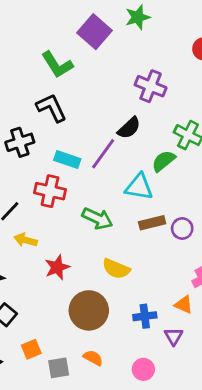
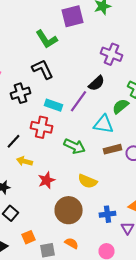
purple square: (95, 32) -> (72, 16), turned 35

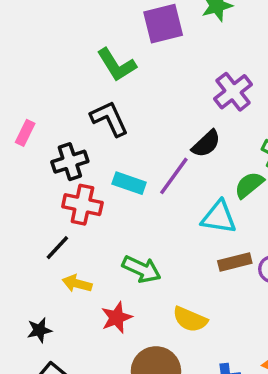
purple cross: (112, 54) -> (233, 92), turned 30
red cross: (42, 127) -> (82, 205), moved
green arrow: (74, 146) -> (142, 269), moved

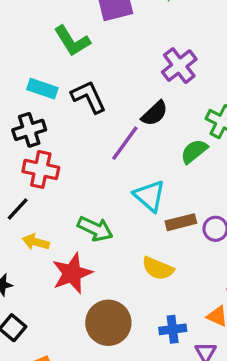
black L-shape: (109, 119) -> (89, 97), moved
cyan rectangle: (129, 183) -> (42, 89), moved
cyan triangle: (219, 217) -> (150, 196), moved, turned 32
red star: (117, 318) -> (72, 273), size x1.4
yellow semicircle: (190, 319) -> (158, 268), moved

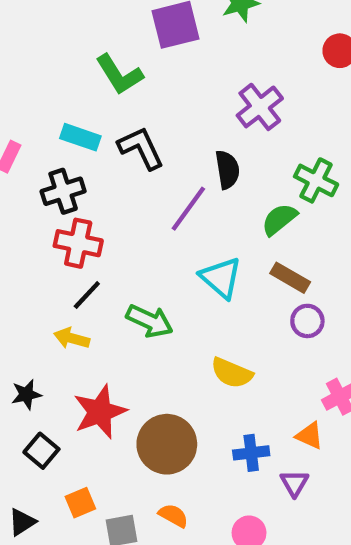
black semicircle: (155, 113) -> (227, 170), turned -56
black line: (18, 209) -> (87, 295), moved
brown rectangle: (181, 222) -> (290, 278), moved, turned 44
red star: (72, 273) -> (100, 412), moved

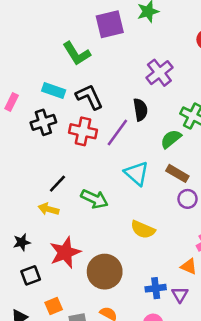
red cross: (78, 243) -> (83, 131), moved
black square: (41, 451) -> (31, 275), turned 30
blue cross: (251, 453) -> (156, 288), moved

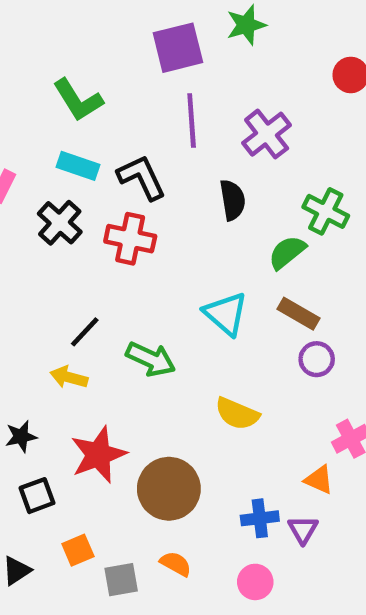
green L-shape: (77, 54) -> (78, 100), moved
black cross: (43, 122) -> (60, 223), turned -30
purple line: (117, 133) -> (192, 120), moved, turned -40

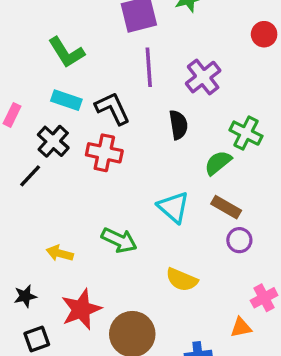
black line: (85, 332) -> (30, 176), moved
orange triangle: (319, 480) -> (241, 327), turned -35

